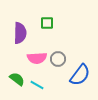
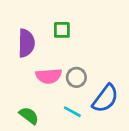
green semicircle: (17, 79) -> (29, 116), moved
cyan line: (37, 85) -> (72, 112), moved

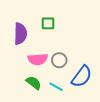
green semicircle: (29, 116) -> (34, 83), moved

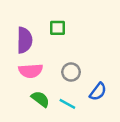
pink semicircle: (38, 59) -> (31, 71), moved
blue semicircle: (82, 77) -> (98, 92), size x0.7

